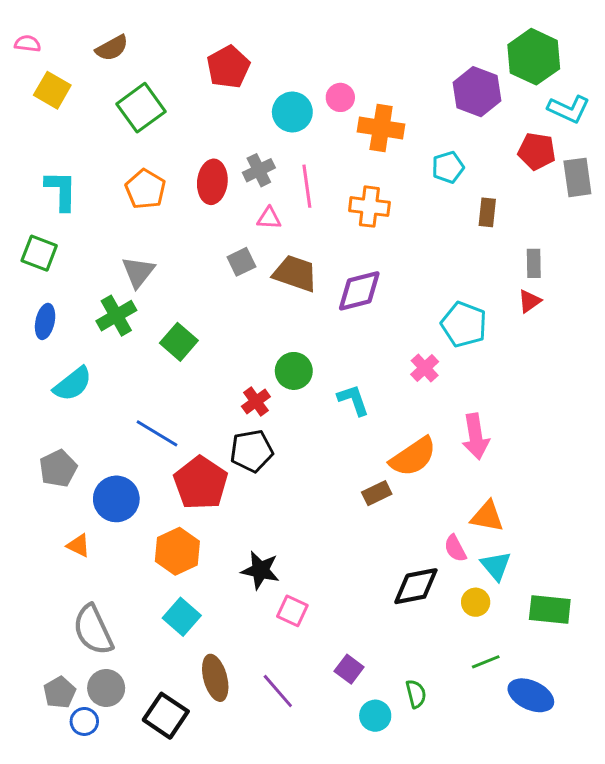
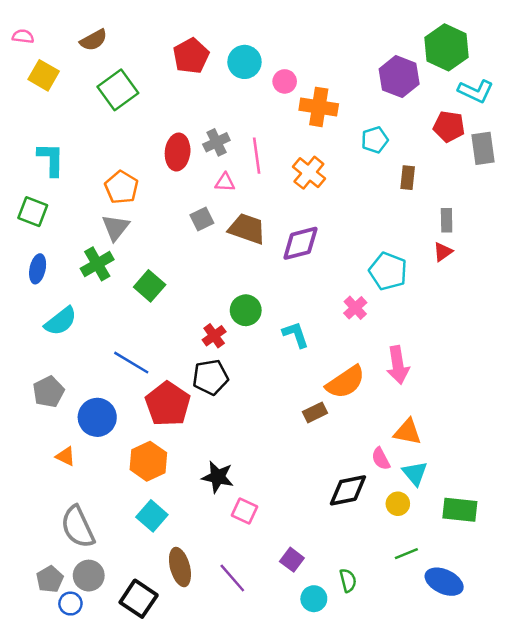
cyan circle: (292, 112) -> (244, 62), moved
orange pentagon: (145, 189) -> (122, 187), moved
orange cross: (369, 207) -> (309, 173), turned 32

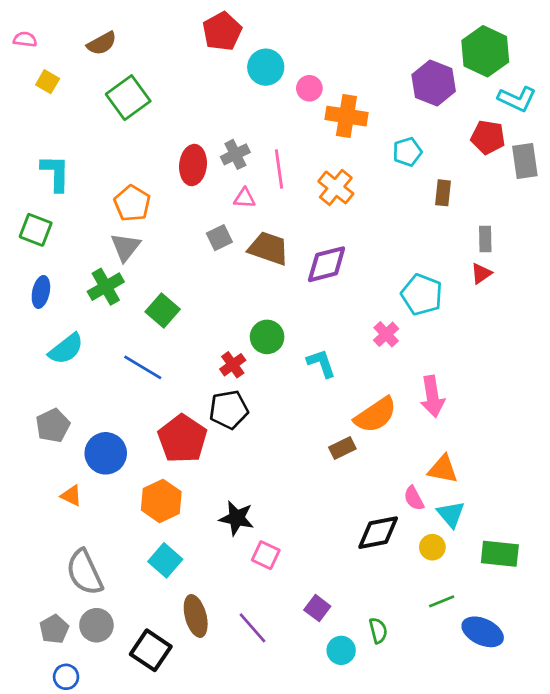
red pentagon: (191, 56) -> (222, 31), moved
yellow square: (44, 75) -> (48, 82), size x0.7
blue line: (131, 363) -> (143, 367), moved
blue circle: (70, 604) -> (66, 677), moved

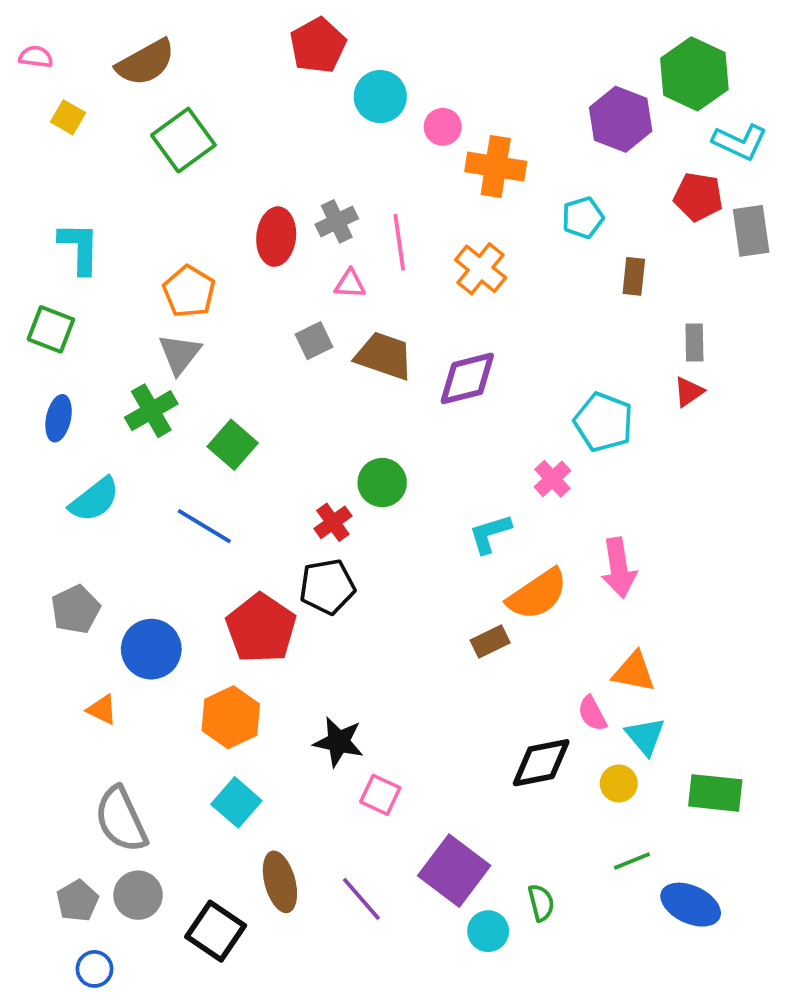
brown semicircle: (102, 43) -> (146, 62), size x1.4
cyan L-shape: (321, 363) -> (490, 534), moved, turned -88
purple square: (317, 608) -> (454, 871), size x1.8

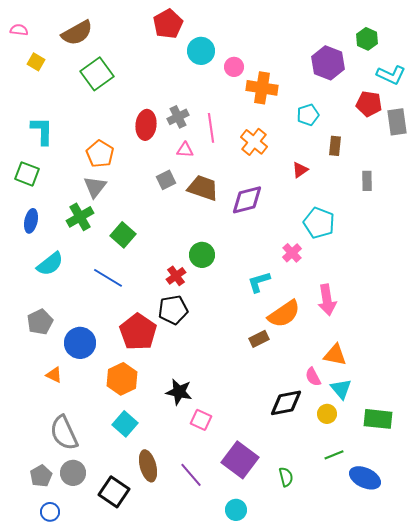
green hexagon: (694, 74) -> (367, 39), size x0.6
red triangle: (689, 392) -> (300, 170), moved
cyan circle: (488, 931) -> (236, 510), moved

